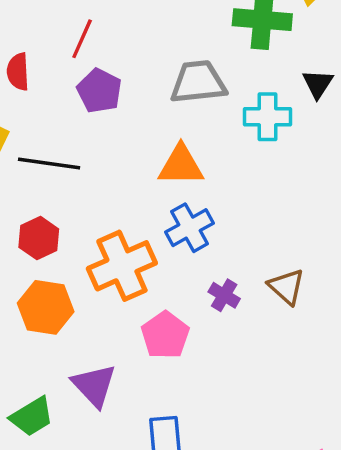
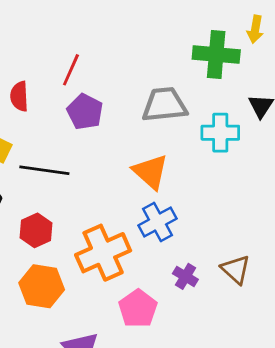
orange triangle: (181, 165) -> (151, 172), turned 42

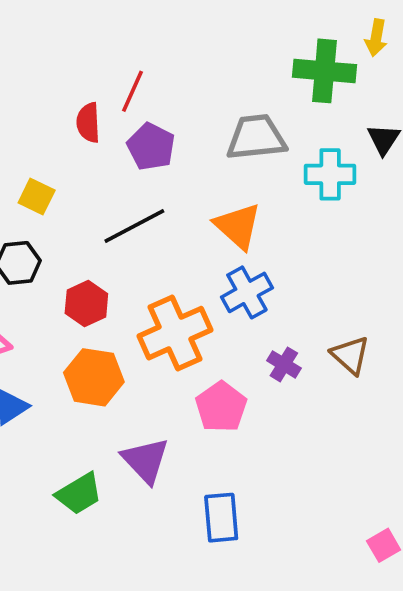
red semicircle: (19, 96) -> (88, 123), moved
black line: (44, 170) -> (134, 226), moved, turned -36

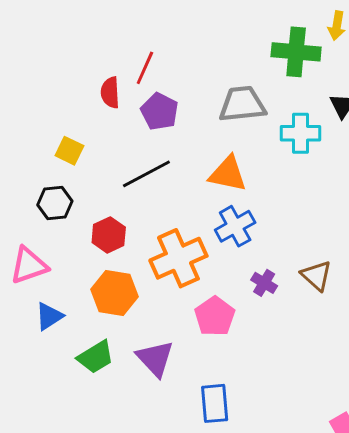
orange triangle: (238, 226) -> (228, 174), turned -30
green trapezoid: (79, 494) -> (96, 357), moved

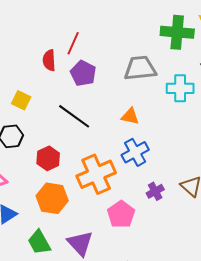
black line: (146, 174) -> (74, 116), turned 64
orange triangle: (228, 174) -> (130, 116), size x0.7
purple cross: (264, 283) -> (155, 191), turned 30
green trapezoid: (96, 357) -> (39, 242), turned 92

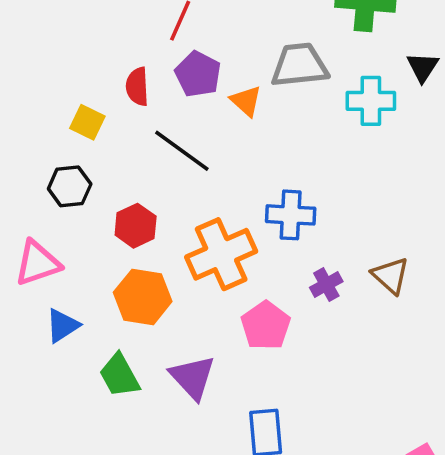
red semicircle: (49, 60) -> (137, 87), moved
orange triangle: (130, 116) -> (246, 101), moved, turned 30
blue cross: (135, 152) -> (291, 215), turned 32

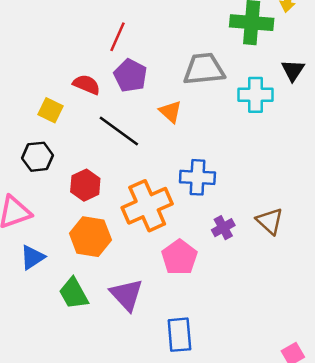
red semicircle: (137, 87) -> (87, 85), turned 116
orange triangle: (246, 101) -> (170, 112), moved

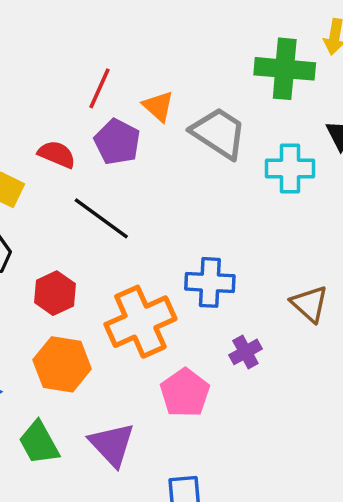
gray trapezoid: (204, 69) -> (219, 133), turned 39
orange triangle: (170, 112) -> (158, 106), moved
brown triangle: (270, 221) -> (310, 304), moved

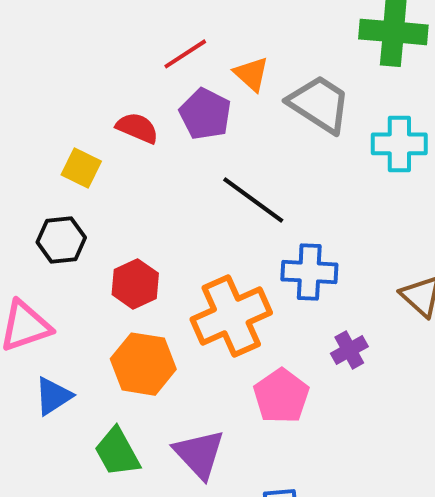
red line: (99, 88) -> (185, 54), turned 33
black line: (101, 218) -> (253, 200), moved

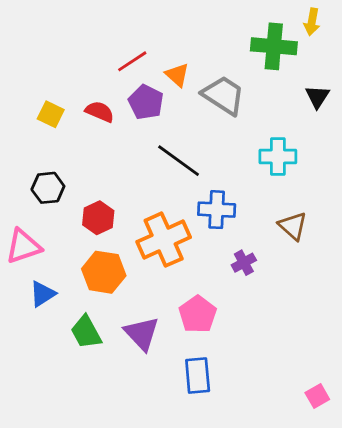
cyan cross: (399, 144) -> (278, 157), moved
yellow square: (81, 168) -> (51, 114), moved
pink pentagon: (281, 396) -> (198, 314), moved

